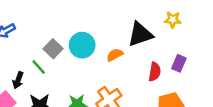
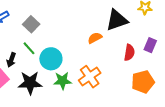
cyan circle: (82, 45) -> (51, 59), moved
gray square: (53, 49) -> (31, 24), moved

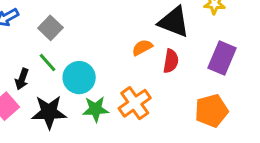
black triangle: (117, 20) -> (174, 22), turned 40
purple rectangle: (150, 45) -> (222, 58), size x1.5
red semicircle: (129, 53) -> (171, 61), moved

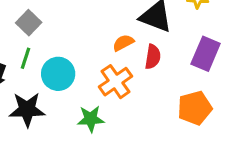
green line: (47, 63) -> (26, 58), turned 60
orange cross: (135, 103) -> (116, 82), moved
green star: (96, 109) -> (91, 119), moved

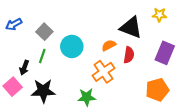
cyan circle: (58, 74) -> (72, 46), moved

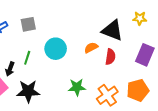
gray square: (44, 32) -> (28, 24), moved, turned 35
orange cross: (103, 72) -> (107, 95), moved
green star: (87, 97) -> (77, 87), moved

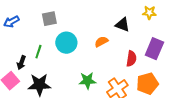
gray square: (28, 24) -> (49, 19), moved
black triangle: (112, 30) -> (122, 25), size x0.7
red semicircle: (110, 57) -> (131, 59), moved

